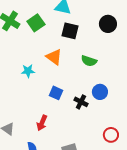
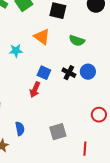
black cross: (81, 102) -> (69, 73), moved
red arrow: (42, 123) -> (35, 90), moved

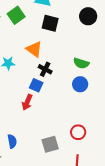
green semicircle: (77, 41) -> (81, 63), moved
black cross: (69, 73) -> (45, 69), moved
red circle: (99, 115) -> (78, 132), moved

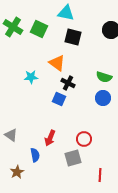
green square: (16, 15) -> (39, 29), turned -30
red arrow: (27, 102) -> (50, 138), moved
red circle: (78, 132) -> (84, 139), moved

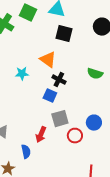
green square: (39, 29) -> (28, 13), moved
blue circle: (103, 98) -> (94, 123), moved
gray square: (73, 158) -> (60, 119), moved

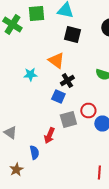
green square: (28, 13) -> (36, 14), turned -30
black cross: (59, 80) -> (67, 80), turned 32
red circle: (75, 136) -> (88, 110), moved

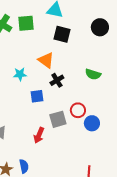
green square: (36, 14) -> (26, 23), moved
blue square: (58, 96) -> (37, 96), moved, turned -32
blue semicircle: (34, 152) -> (24, 166), moved

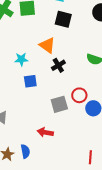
blue square: (37, 96) -> (30, 81), moved
red arrow: (39, 135) -> (45, 132), moved, turned 77

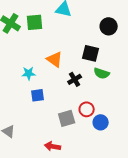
black square: (63, 19) -> (91, 53), moved
black cross: (58, 65) -> (75, 79), moved

